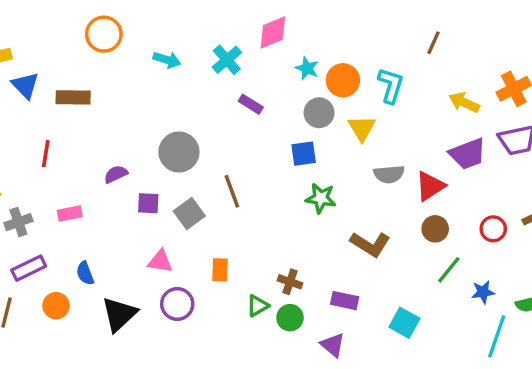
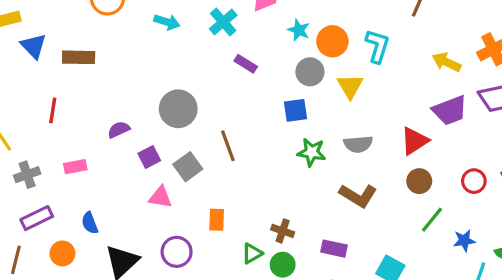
gray semicircle: (389, 174) -> (358, 144), moved
purple square: (148, 203) -> (149, 157), turned -30
pink triangle: (160, 261) -> (160, 197), moved

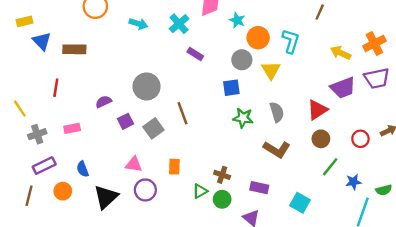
cyan star: (299, 30) -> (237, 20), moved
gray semicircle: (358, 144) -> (277, 112), turned -102
pink triangle: (160, 197) -> (134, 164), moved

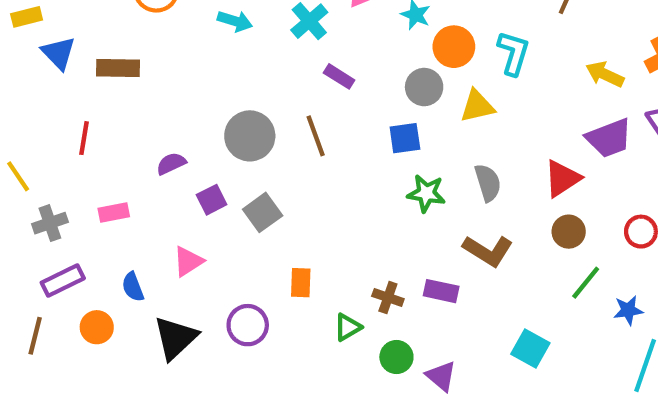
yellow triangle: (271, 70) -> (477, 106), turned 48
brown line: (183, 113) -> (316, 136), moved
pink triangle: (134, 164) -> (188, 261), moved, turned -42
purple rectangle: (259, 188) -> (441, 291), moved
green circle: (222, 199) -> (396, 357), moved

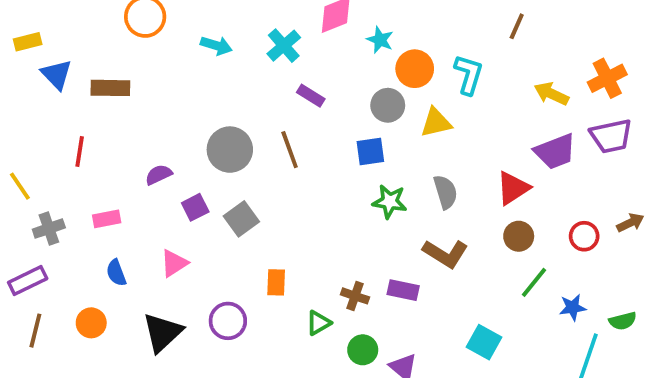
purple rectangle: (63, 280) -> (28, 280), moved
blue semicircle: (133, 287) -> (116, 273), moved

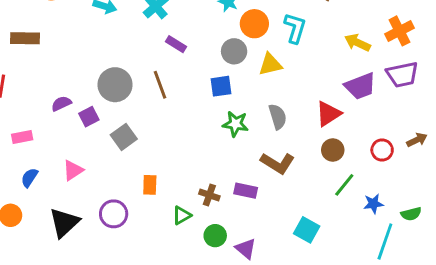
purple square: (195, 207) -> (89, 117), moved
blue semicircle: (116, 273) -> (29, 178), turned 54

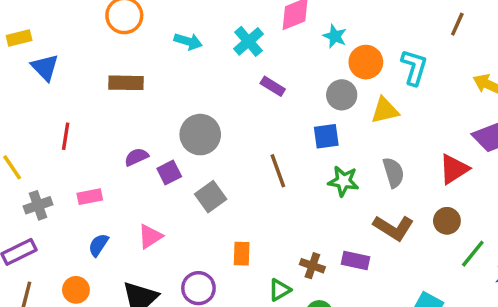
brown rectangle: (25, 38) -> (126, 83), moved
brown line: (160, 85) -> (278, 171), moved
brown circle: (333, 150) -> (447, 221), moved

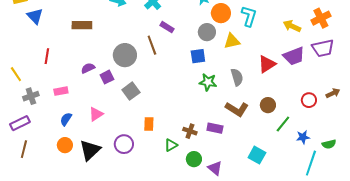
red triangle: (454, 169) -> (267, 64), moved
brown line: (278, 171) -> (152, 45), moved
orange circle: (76, 290) -> (65, 145), moved

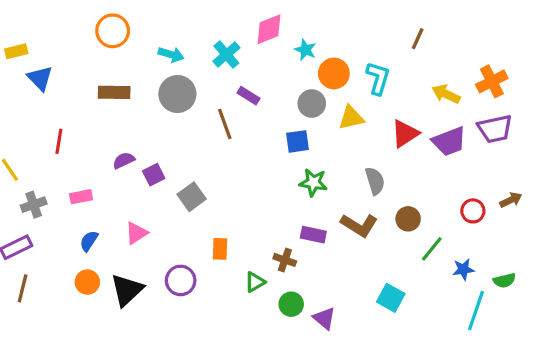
gray circle: (125, 55) -> (177, 94), moved
red triangle: (267, 64) -> (405, 134), moved
gray semicircle: (237, 77) -> (375, 181), moved
purple rectangle: (215, 128) -> (313, 235), moved

